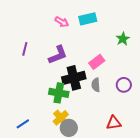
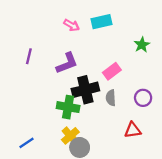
red triangle: (114, 123) -> (133, 130), moved

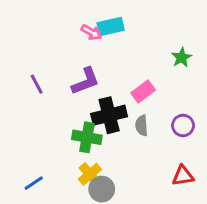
cyan rectangle: (102, 22) -> (111, 26), moved
purple line: (29, 56) -> (37, 84), moved, turned -42
red triangle: (133, 130) -> (183, 176), moved

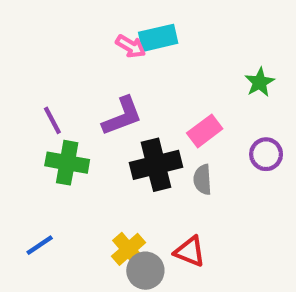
purple circle: (183, 125) -> (266, 154), moved
green cross: (87, 137) -> (67, 163), moved
red triangle: (183, 176) -> (190, 252), moved, turned 30
blue line: (34, 183) -> (40, 245), moved

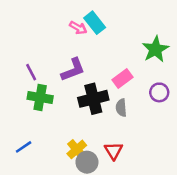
cyan rectangle: (158, 38) -> (95, 23), turned 65
green star: (260, 82) -> (155, 49), size x1.5
red triangle: (190, 252) -> (114, 151), turned 36

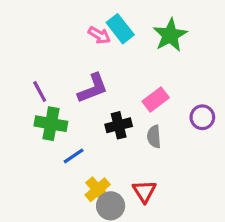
green star: (155, 49) -> (170, 35), moved
black cross: (93, 99) -> (119, 125), size x0.7
blue line: (24, 147) -> (74, 156), moved

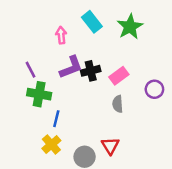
pink arrow: (99, 35) -> (61, 35), moved, turned -126
black cross: (119, 125) -> (91, 71), moved
blue line: (74, 156) -> (56, 119), turned -42
yellow cross: (98, 190) -> (51, 144), moved

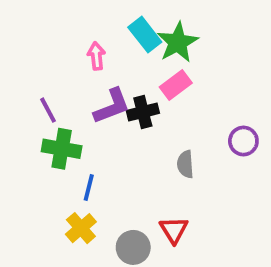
green star: (130, 27) -> (178, 42), moved
pink rectangle: (119, 76) -> (176, 85), moved

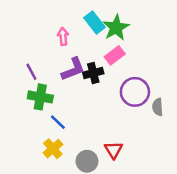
purple circle: (243, 141) -> (135, 92), moved, size x1.5
gray semicircle: (185, 164) -> (158, 107), moved
blue line: (89, 187) -> (58, 122), turned -60

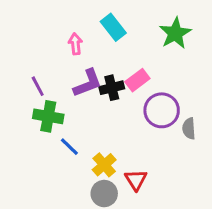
green star: (116, 28) -> (175, 33), moved
pink rectangle: (115, 55) -> (137, 80), moved
yellow cross: (53, 149) -> (104, 165), moved

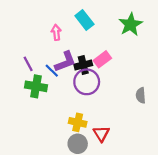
purple circle: (162, 110) -> (87, 82), moved
blue line: (69, 147) -> (52, 71), moved
yellow cross: (104, 165) -> (78, 122), turned -36

